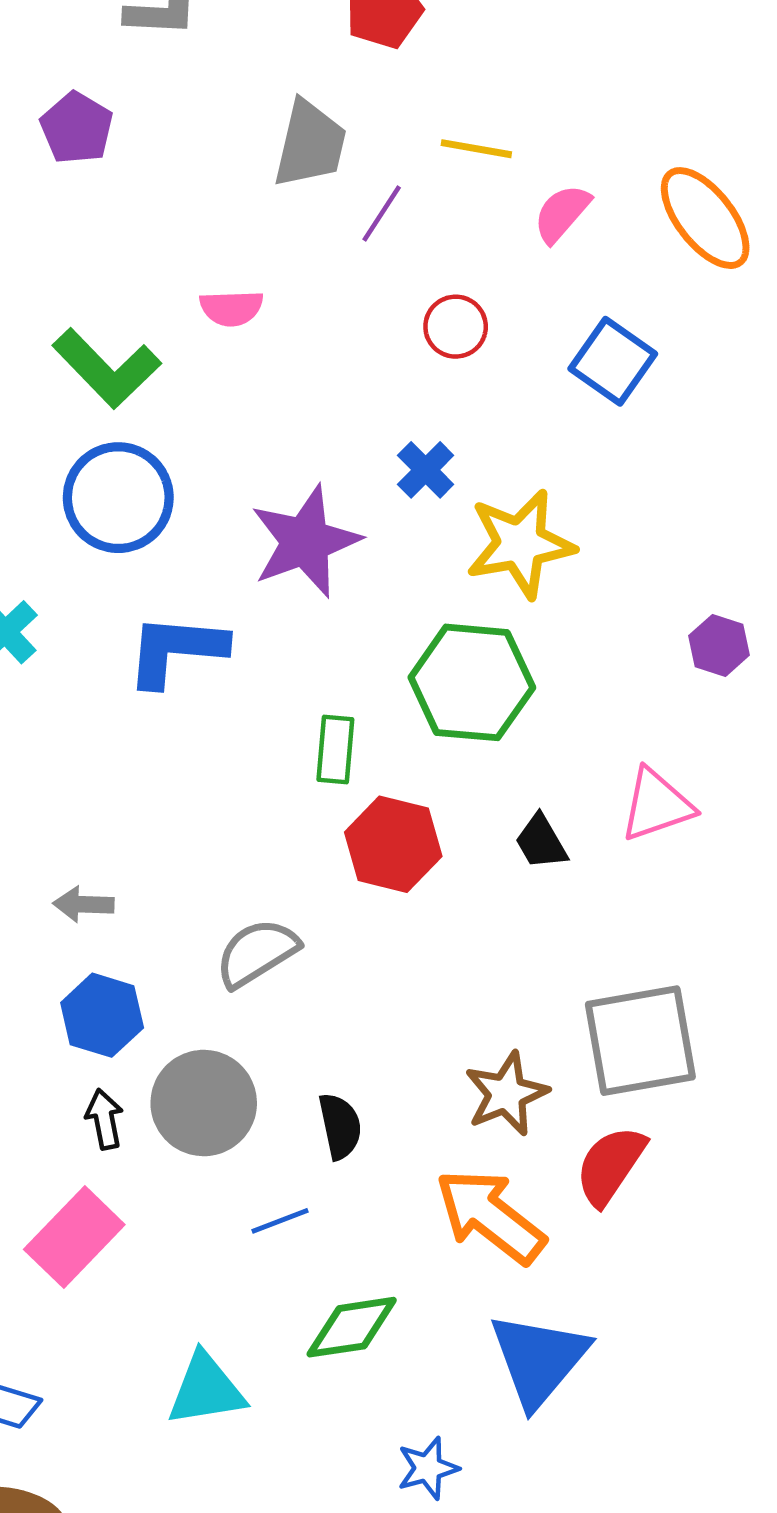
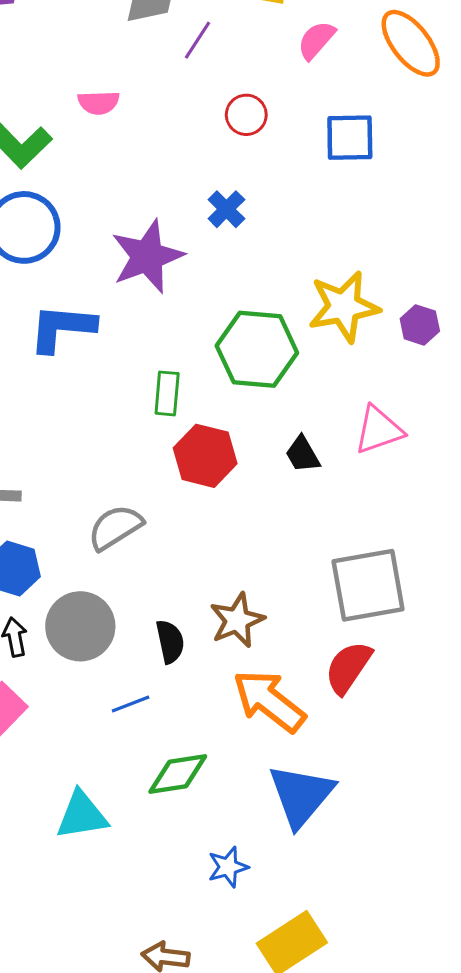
blue square: (613, 361) -> (350, 138), turned -36
yellow star: (520, 544) -> (344, 307), moved
brown star: (506, 1094) -> (237, 620), moved

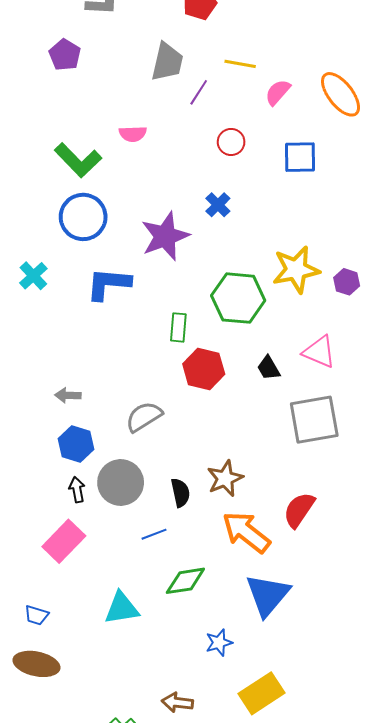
pink triangle: (379, 430) -> (319, 352), turned 42
gray square: (368, 585) -> (314, 420), moved

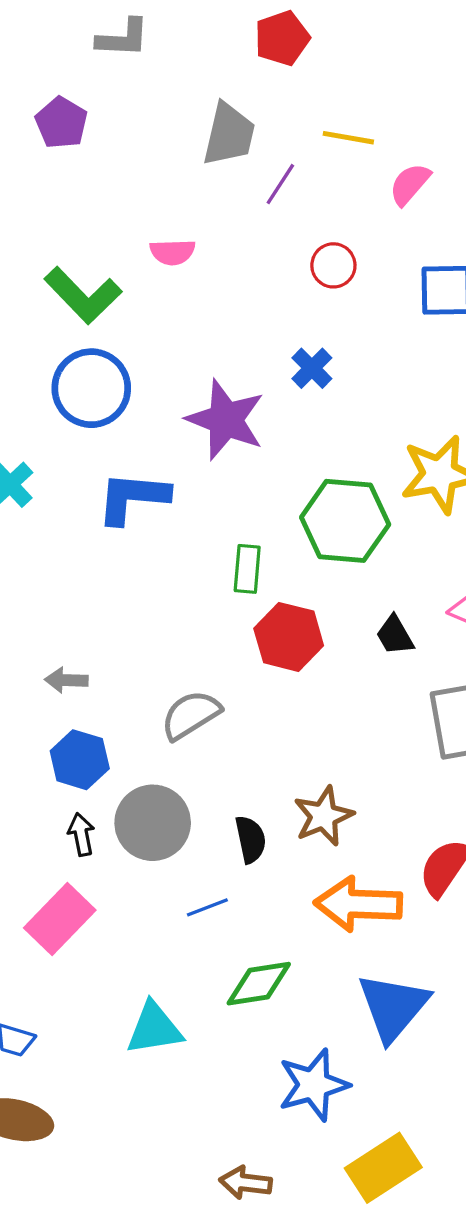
purple star: (165, 236) -> (226, 420), turned -30
orange arrow: (246, 532) -> (358, 904), turned -36
blue star: (219, 643) -> (314, 1085), size x1.6

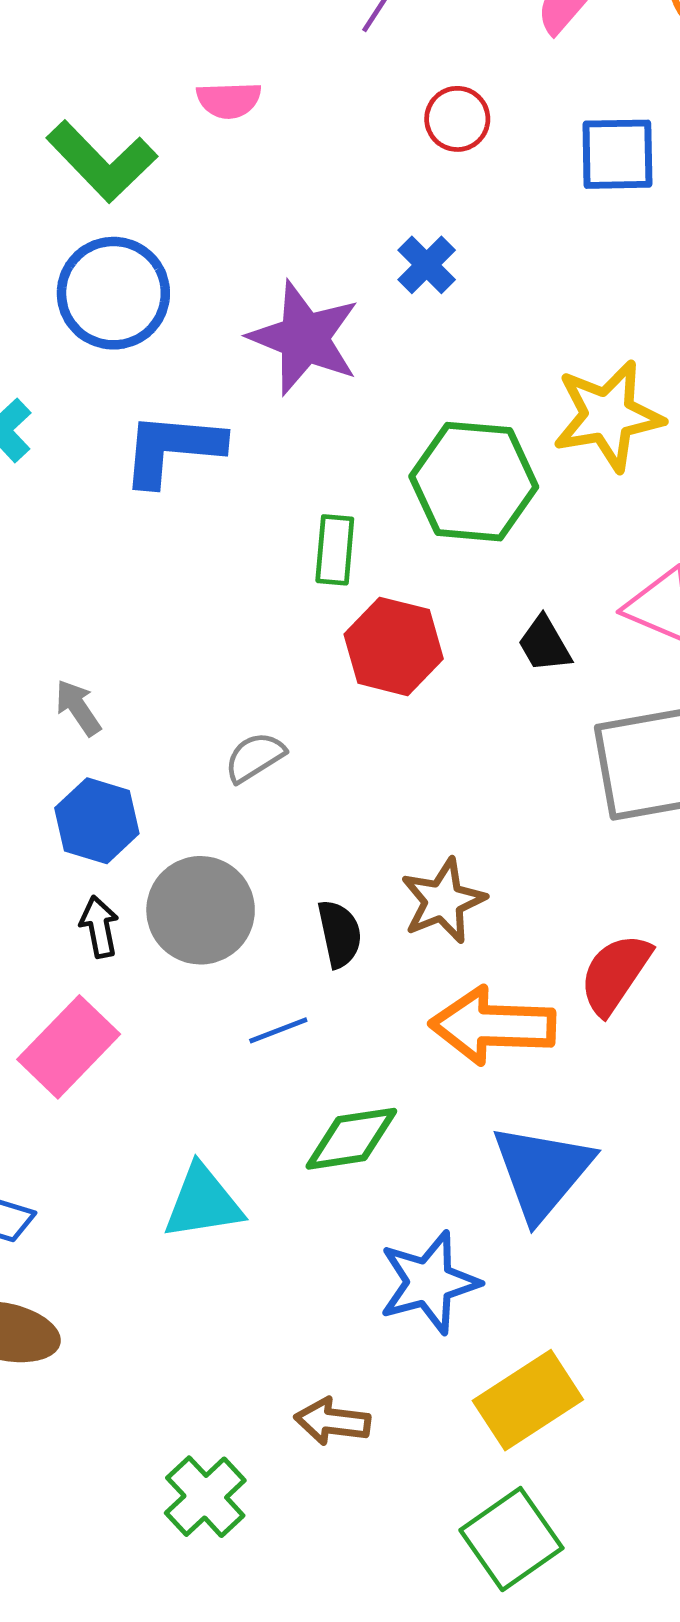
gray arrow: (66, 680) -> (78, 708), turned 54
gray semicircle: (191, 715) -> (255, 757), size x0.7

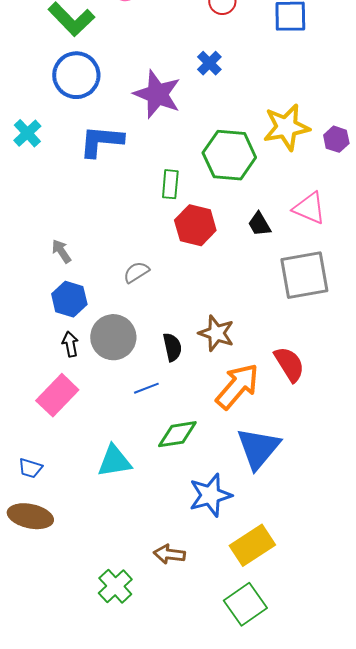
brown star: (443, 901) -> (216, 333), turned -30
red semicircle: (615, 974) -> (289, 364), turned 114
orange arrow: (493, 1026) -> (237, 386), turned 129

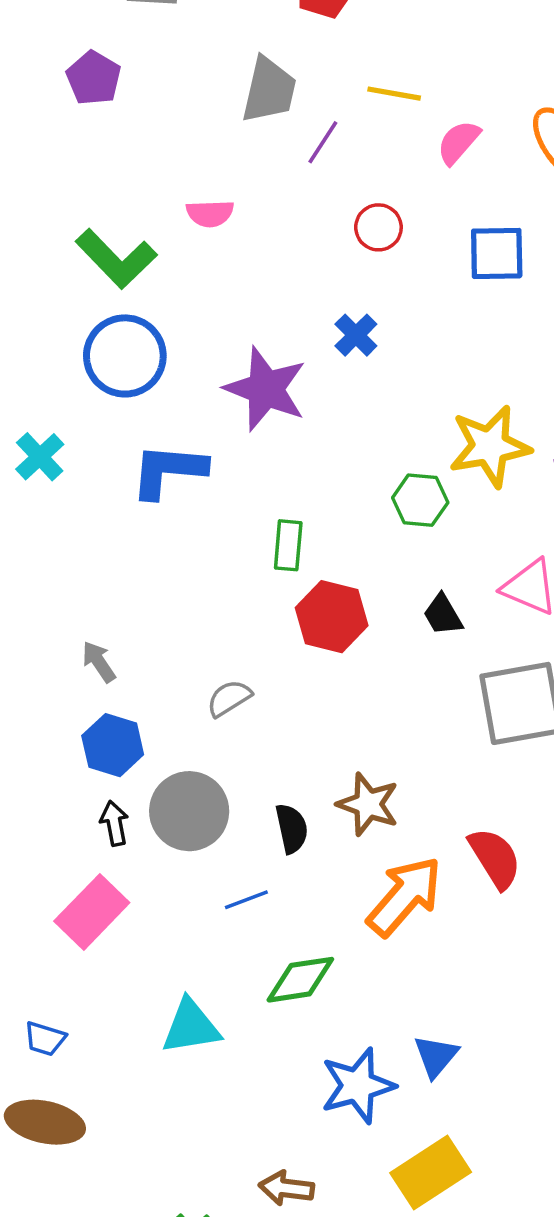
green hexagon: (229, 155) -> (420, 500), moved, size x0.6
blue triangle: (258, 448) -> (436, 1056), moved, size x0.6

